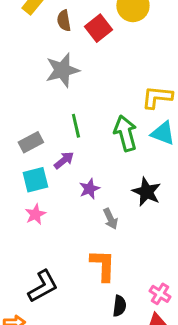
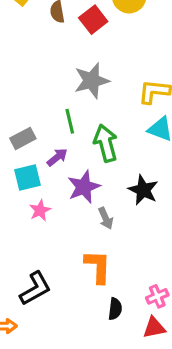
gray star: (62, 70) -> (92, 81), moved
green arrow: (125, 133) -> (106, 143), moved
purple star: (89, 189) -> (84, 187), size x1.5
pink star: (35, 214) -> (40, 210), moved
pink cross: (160, 294) -> (157, 296), turned 35

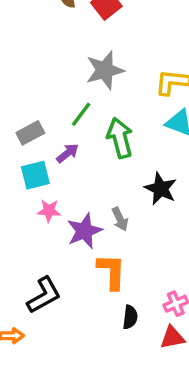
green line: (70, 121) -> (81, 114), turned 50
purple star: (84, 187) -> (84, 231), moved
pink star: (40, 210) -> (49, 211), turned 30

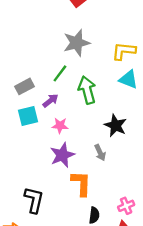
pink star: (49, 211) -> (60, 125), moved
gray arrow: (120, 219) -> (100, 153), moved
black L-shape: (44, 295) -> (34, 200), turned -48

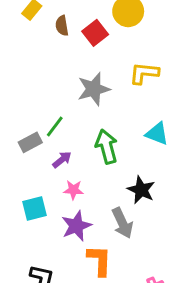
yellow L-shape: (124, 51) -> (144, 73), moved
green line: (60, 73) -> (55, 126), moved
cyan square: (28, 116) -> (35, 209), moved
gray arrow: (100, 153) -> (122, 223), size x1.5

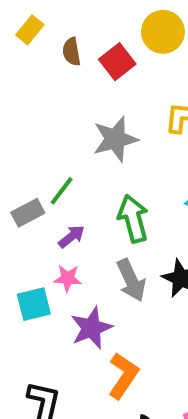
pink star: (73, 190) -> (68, 278), moved
gray arrow: (122, 223) -> (131, 280), moved
orange L-shape: (99, 260) -> (123, 376), turned 32

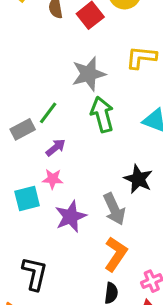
green arrow: (133, 219) -> (102, 114), moved
gray arrow: (131, 280) -> (114, 209), moved
orange L-shape: (123, 376) -> (116, 254), moved

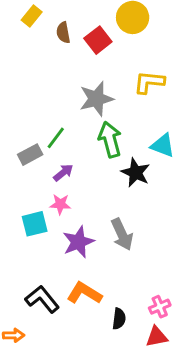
black star: (138, 179) -> (136, 173), moved
orange L-shape: (116, 254) -> (84, 293), moved, turned -92
black L-shape: (35, 274) -> (42, 299), turned -52

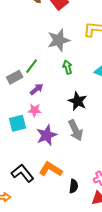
green arrow: (110, 139) -> (68, 67), size x0.6
black star: (136, 173) -> (78, 101), moved

